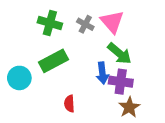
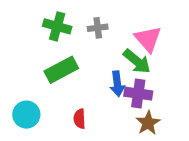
pink triangle: (112, 22) -> (148, 39), moved
gray cross: (85, 24) -> (98, 28), turned -35
cyan circle: (19, 78) -> (26, 115), moved

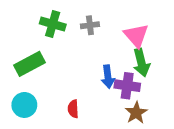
green arrow: (137, 61) -> (141, 63), moved, turned 36
green rectangle: (61, 70) -> (29, 64), moved

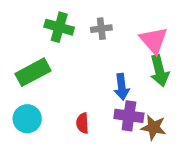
purple cross: (127, 86) -> (129, 116), moved
brown star: (136, 113) -> (154, 127), turned -30

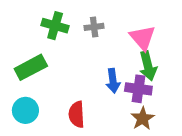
purple cross: (129, 116) -> (138, 89), moved
red semicircle: (82, 123) -> (77, 114), size x1.4
brown star: (154, 127) -> (143, 118), turned 30

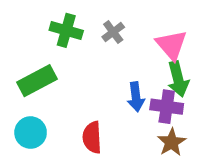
gray cross: (94, 27) -> (113, 32), turned -30

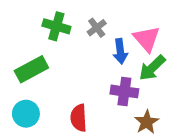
green arrow: (178, 79) -> (152, 68), turned 60
blue arrow: (136, 97) -> (120, 51), moved
purple cross: (167, 107) -> (124, 91), moved

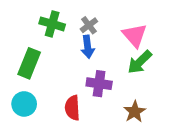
blue arrow: (120, 51) -> (88, 47), moved
green rectangle: (31, 69) -> (29, 63), turned -40
purple cross: (124, 91) -> (99, 84), moved

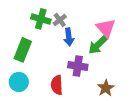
gray cross: (89, 25) -> (60, 20), moved
green arrow: (140, 62) -> (98, 45), moved

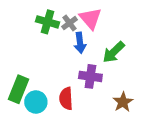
pink triangle: (106, 28) -> (90, 18), moved
green rectangle: (23, 50) -> (18, 89), moved
cyan circle: (19, 82) -> (36, 102), moved

